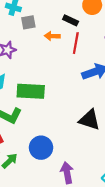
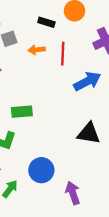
black rectangle: (71, 20) -> (46, 22), moved
green rectangle: (31, 91) -> (22, 112), size x0.7

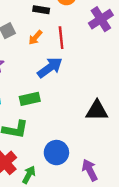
orange arrow: (37, 50) -> (35, 37), turned -35
blue arrow: (87, 81) -> (50, 68), moved

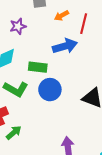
blue circle: (56, 153) -> (50, 90), moved

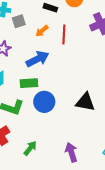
blue arrow: (65, 46) -> (37, 59), moved
green arrow: (14, 133) -> (30, 148), moved

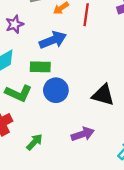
purple arrow: (71, 152) -> (83, 134), moved, turned 84

